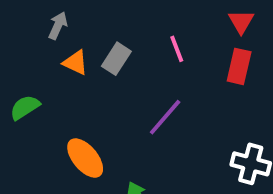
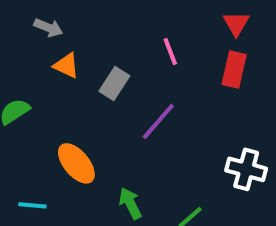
gray arrow: (58, 26) -> (48, 28), turned 88
gray rectangle: (116, 59) -> (114, 83), moved

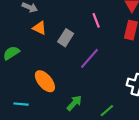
green arrow: (130, 203) -> (74, 103), turned 70

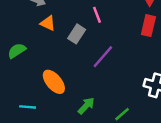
pink line: (96, 20) -> (97, 15), moved

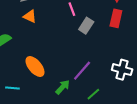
gray rectangle: (77, 34) -> (86, 26), moved
purple line: (103, 57) -> (82, 71), moved

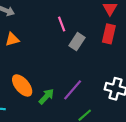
orange triangle: (30, 16) -> (12, 39), moved, turned -40
green arrow: (63, 87) -> (46, 96), moved

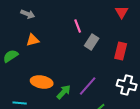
red rectangle: (109, 34) -> (121, 51), moved
orange ellipse: (22, 85) -> (42, 82), turned -40

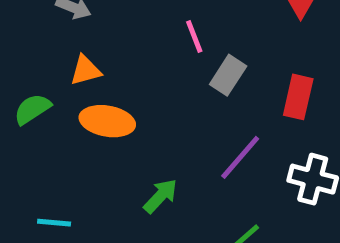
orange ellipse: (42, 82) -> (107, 121), moved
purple line: (88, 86) -> (240, 157), moved

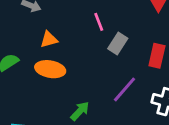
orange triangle: (86, 70) -> (49, 39), moved

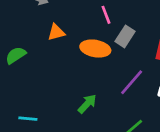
orange ellipse: (50, 69) -> (95, 49), moved

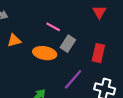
pink line: (106, 15) -> (53, 27), turned -40

